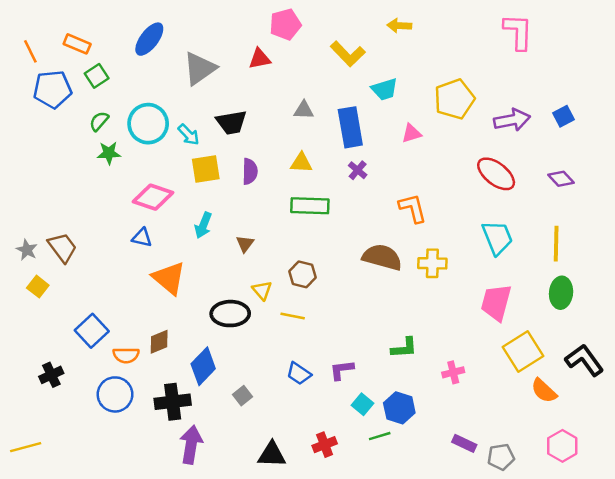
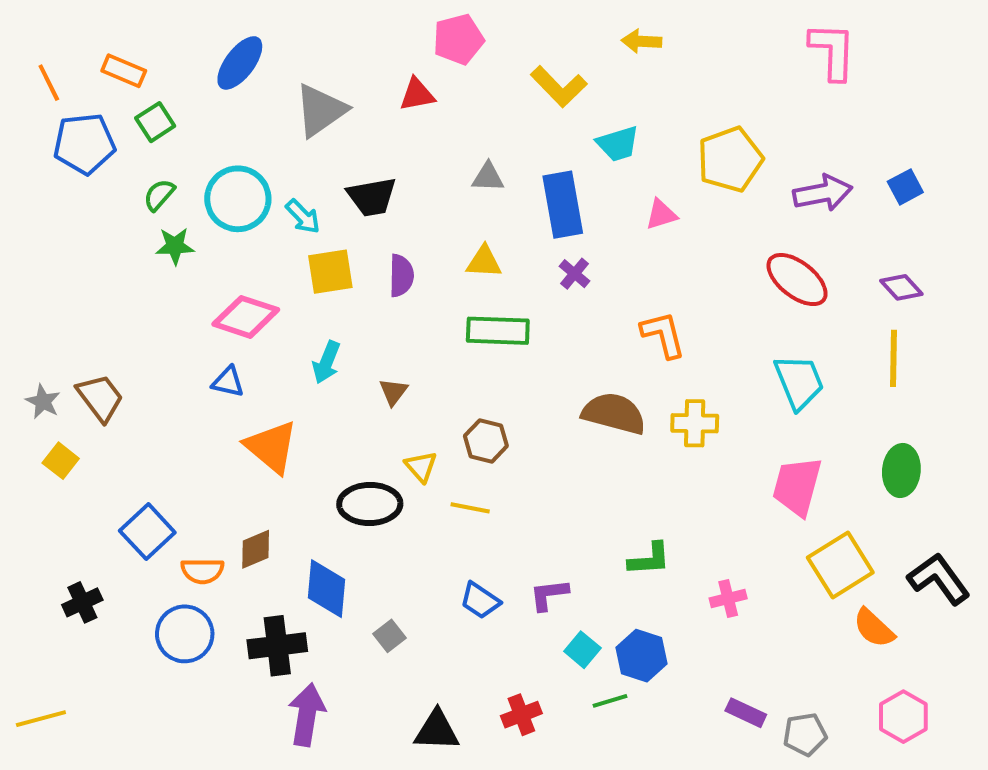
yellow line: (556, 244) -> (894, 358), moved
blue diamond: (203, 366) -> (326, 589), turned -39

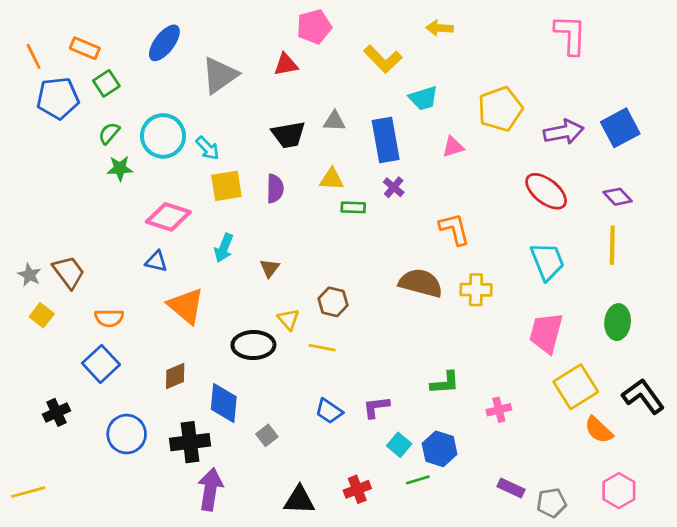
blue square: (905, 187) -> (620, 128), size x1.6
black trapezoid: (372, 197) -> (288, 135), moved
green rectangle: (498, 331) -> (353, 207), moved, size x0.6
orange semicircle: (202, 571) -> (109, 318), moved

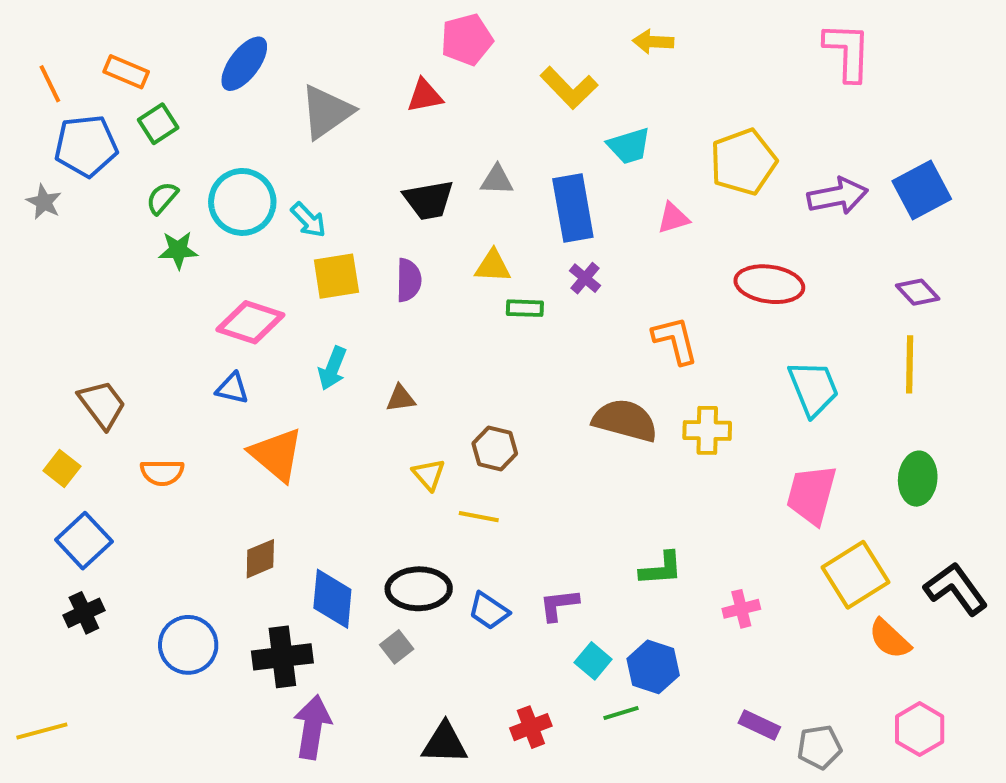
red ellipse: (546, 191) -> (769, 284), moved, turned -30
brown triangle: (270, 268) -> (401, 398), turned 45
gray star: (30, 275) -> (44, 202), moved
black ellipse: (253, 345) -> (419, 589), moved
blue square: (101, 364) -> (84, 541), moved

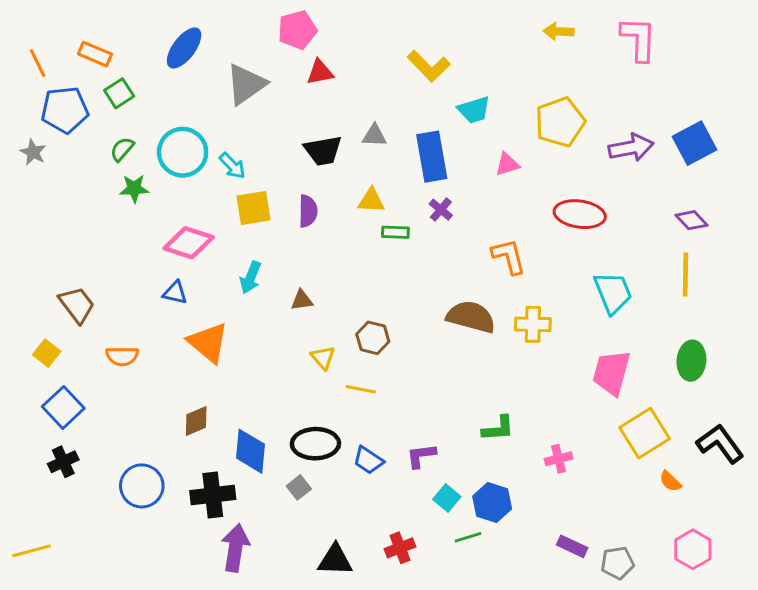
pink pentagon: (467, 40) -> (297, 30), moved
yellow arrow: (653, 42) -> (559, 31), moved
orange semicircle: (890, 639) -> (670, 481), size x0.7

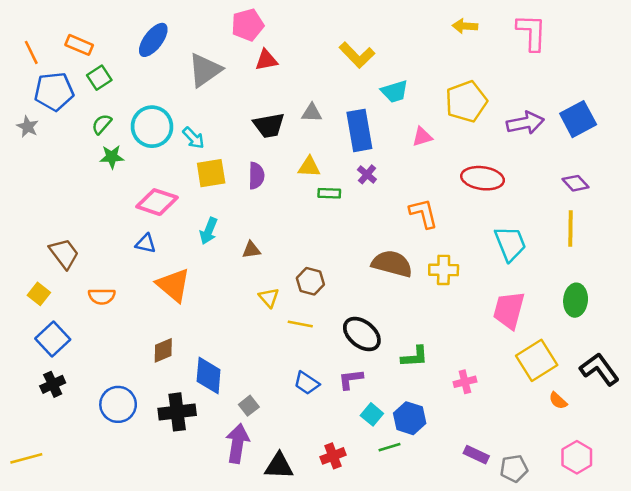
black ellipse: (315, 444) -> (362, 334), moved, turned 39
purple arrow: (235, 548) -> (237, 443), moved

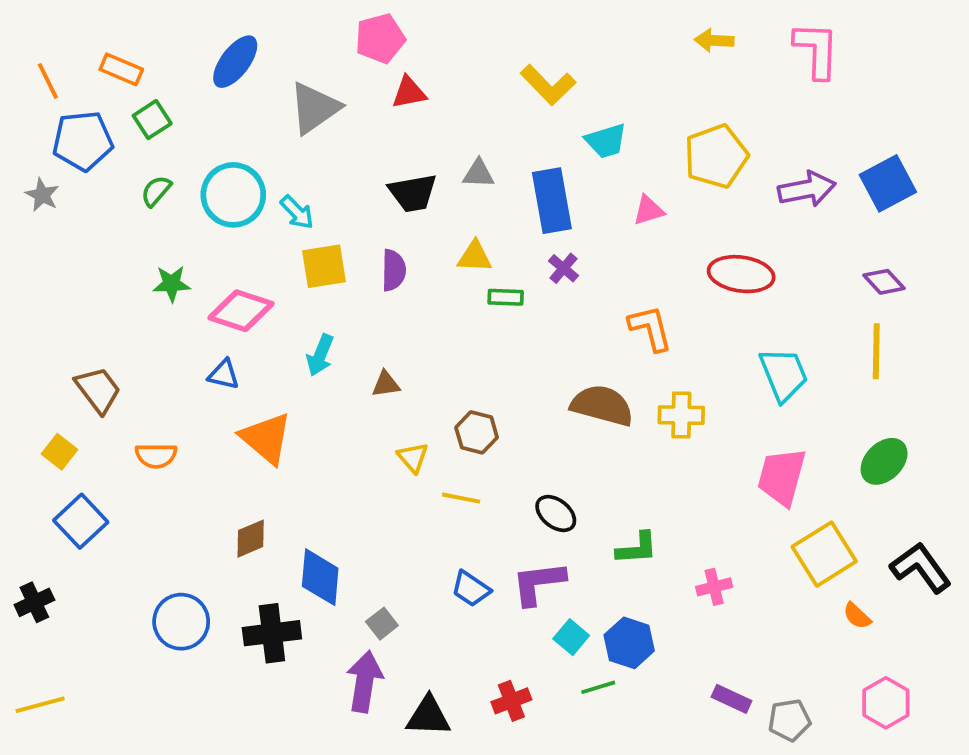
green star: (112, 157) -> (172, 284), moved
green ellipse: (576, 300) -> (884, 461), turned 40
black ellipse: (362, 334) -> (556, 514), size x0.7
purple L-shape: (351, 379) -> (538, 583), size x1.4
black cross: (53, 384) -> (34, 602), moved

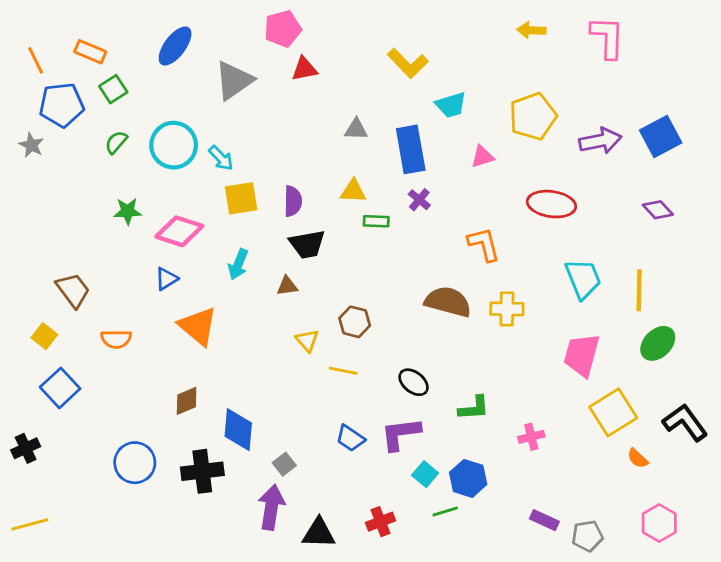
black trapezoid: (413, 193) -> (307, 244), moved
yellow line: (876, 351) -> (639, 290), moved
blue triangle: (224, 374) -> (166, 279), turned -45

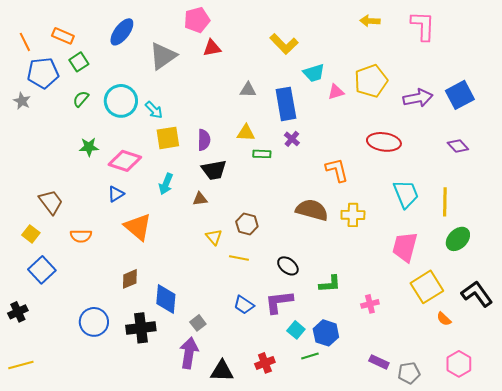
pink triangle: (482, 157) -> (336, 92), moved

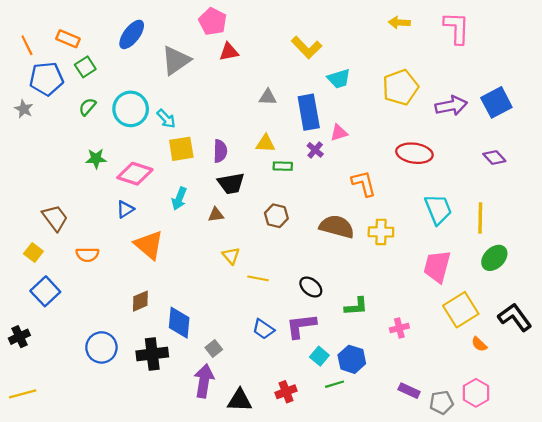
pink pentagon: (197, 20) -> (213, 22), turned -30
pink triangle: (336, 92) -> (339, 133), moved
brown hexagon: (247, 224) -> (276, 216), moved
pink hexagon: (459, 364) -> (476, 393), moved

